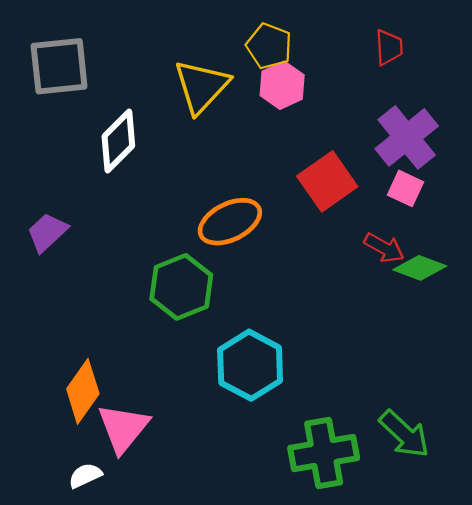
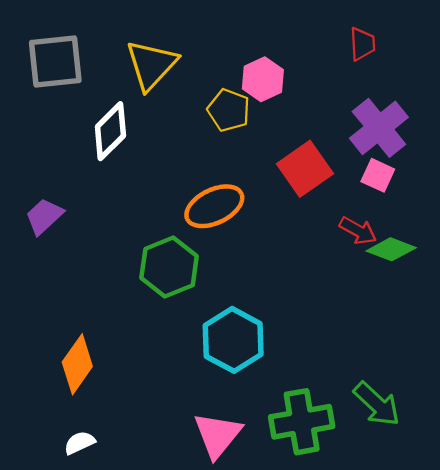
yellow pentagon: (269, 46) -> (229, 110), moved
yellow triangle: (201, 86) -> (151, 65), moved
pink triangle: (123, 428) -> (218, 435), moved

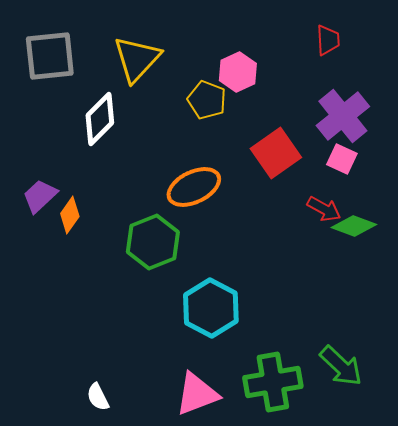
orange diamond: (77, 364) -> (70, 215), moved, size x0.7
pink triangle: (218, 435) -> (197, 394), turned 30
white semicircle: (80, 443) -> (98, 397), moved, turned -92

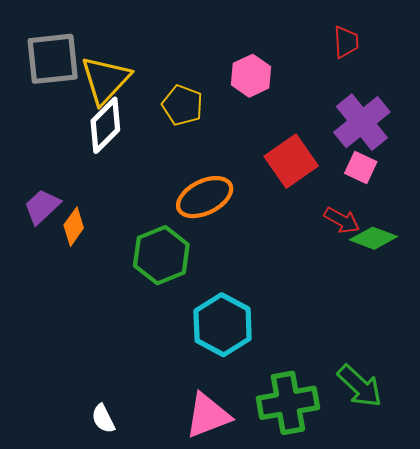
yellow triangle: (137, 59) -> (105, 80), moved
yellow pentagon: (207, 100) -> (182, 105), moved

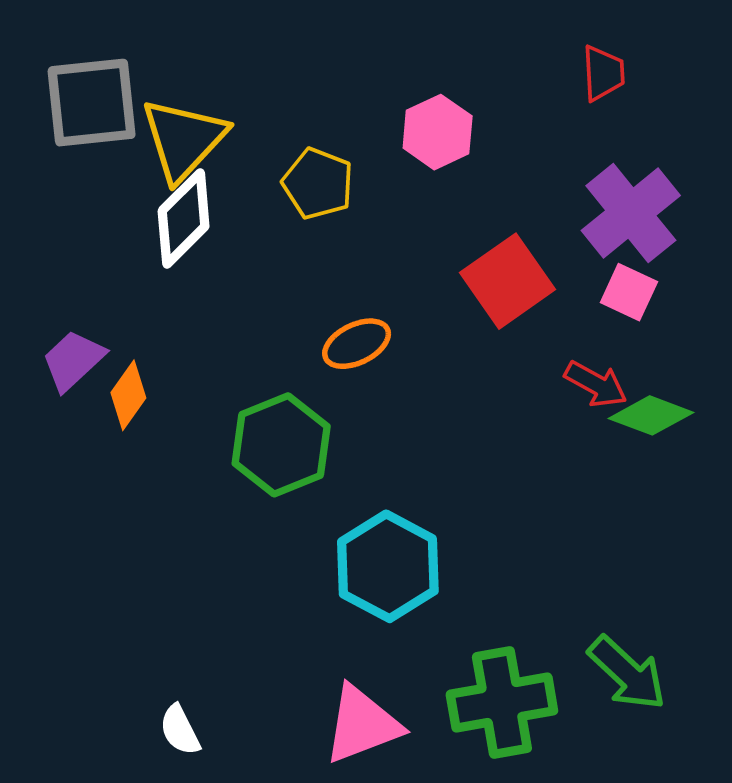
orange ellipse: (205, 197) -> (357, 344), size x0.7

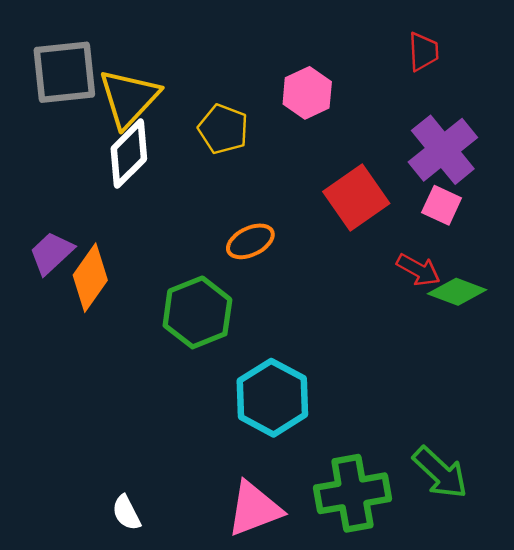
orange diamond: (128, 395) -> (90, 278), size x1.4

